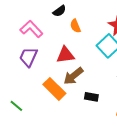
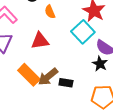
brown arrow: (73, 76) -> (48, 77), moved

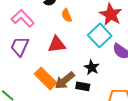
black star: (100, 64) -> (92, 67), moved

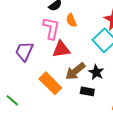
pink L-shape: (23, 18) -> (51, 28), moved, turned 55
brown arrow: (65, 80) -> (75, 71), moved

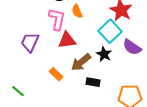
black star: (96, 72) -> (104, 54), moved
orange rectangle: (50, 83) -> (56, 74), size x0.6

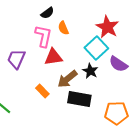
black rectangle: (93, 82) -> (79, 99), size x1.6

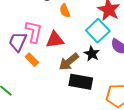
pink L-shape: (43, 36) -> (34, 32), moved
orange rectangle: (42, 91) -> (32, 60), moved

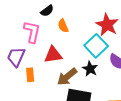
pink L-shape: (34, 32) -> (32, 32), moved
orange rectangle: (32, 60) -> (30, 75), turned 40

